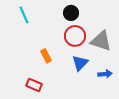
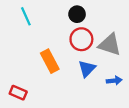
orange rectangle: (46, 56) -> (50, 61), size x1.5
red rectangle: (34, 85) -> (18, 93), moved

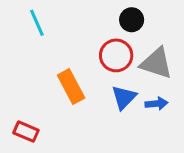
black circle: (77, 14) -> (132, 20), moved
blue arrow: (114, 81) -> (156, 104), moved

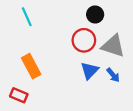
orange rectangle: (71, 87) -> (31, 66), moved
blue arrow: (156, 104) -> (113, 75), turned 56

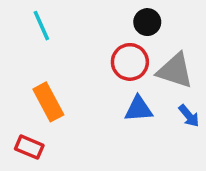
blue triangle: (89, 71) -> (139, 109), turned 42
blue arrow: (113, 75) -> (189, 116), moved

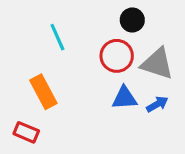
cyan line: (41, 26) -> (57, 37), moved
blue arrow: (189, 116) -> (157, 104), moved, turned -80

